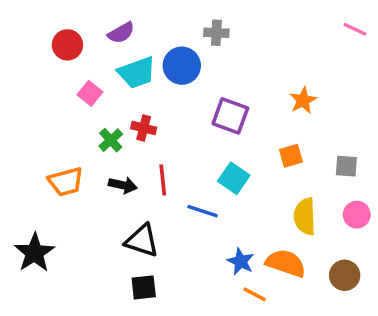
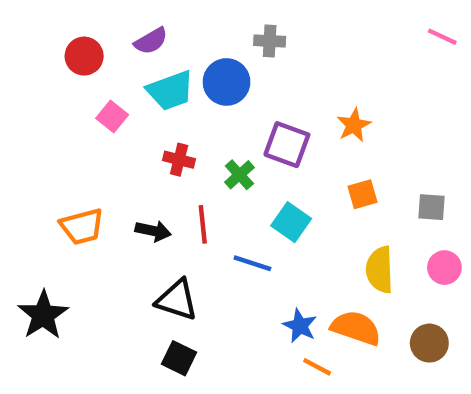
orange star: (303, 100) -> (354, 125), moved
green cross: (111, 140) -> (239, 175), moved
black square: (144, 287) -> (179, 358), turned 32

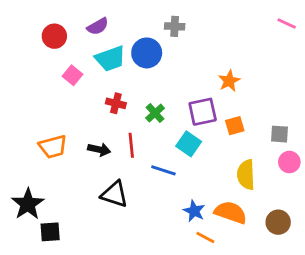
purple square: (287, 145) -> (203, 112), moved, turned -32
pink circle: (444, 268) -> (289, 162), moved
black square: (179, 358) -> (50, 232), moved, turned -30

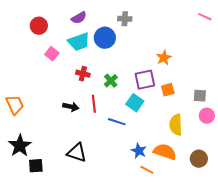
purple semicircle: (98, 26) -> (79, 18), moved
orange trapezoid: (53, 147) -> (15, 105), moved, turned -100
black triangle: (114, 194) -> (77, 153), moved

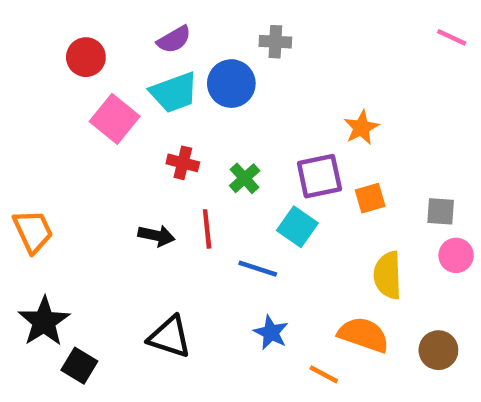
pink square: (52, 54) -> (115, 119), size x1.5
blue star: (139, 151) -> (271, 333), moved
black square: (36, 166) -> (79, 366), turned 35

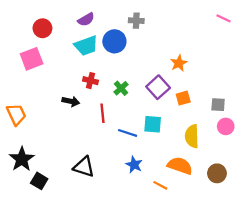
pink square: (115, 119) -> (32, 59), moved, turned 30
purple square: (319, 176) -> (158, 87), turned -30
cyan square: (297, 227) -> (153, 124), moved, turned -30
black arrow: (156, 236) -> (71, 101), moved

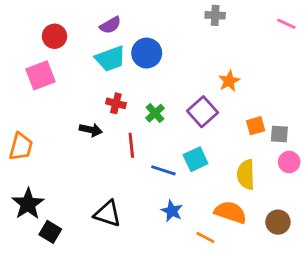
gray cross: (136, 21) -> (215, 15), moved
orange square: (183, 98) -> (256, 126), moved
orange trapezoid: (16, 114) -> (21, 147), turned 40
cyan square: (153, 124) -> (196, 159), turned -30

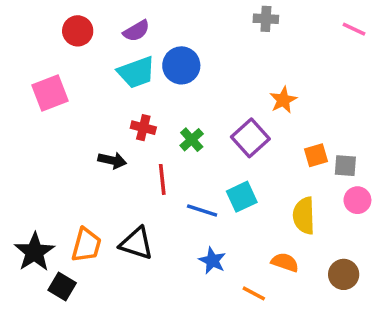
red circle: (54, 36) -> (78, 31), moved
orange trapezoid: (21, 147) -> (86, 245), moved
orange semicircle: (230, 212) -> (285, 262), size x0.7
black triangle: (108, 214) -> (136, 243), moved

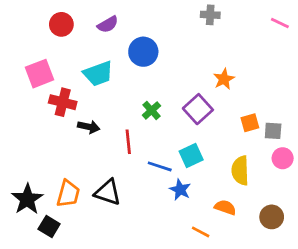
cyan trapezoid: (136, 72) -> (98, 74), moved
red cross: (143, 128) -> (63, 102), moved, size x1.4
blue star: (212, 261) -> (180, 190), moved

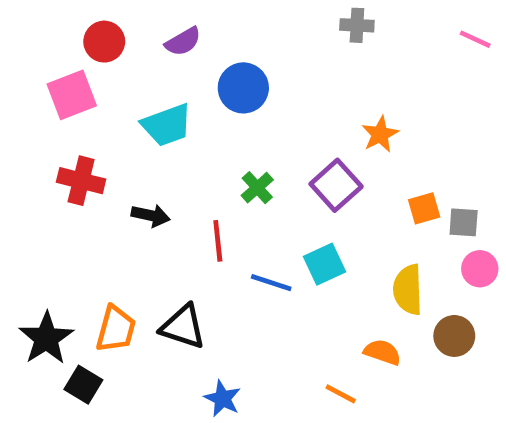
pink square: (40, 74) -> (72, 95), moved
red cross: (63, 102) -> (81, 181), moved
blue star: (180, 190) -> (222, 399), moved
brown circle: (272, 217) -> (454, 336), moved

